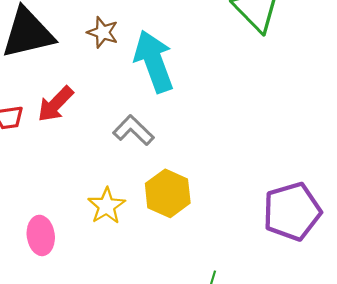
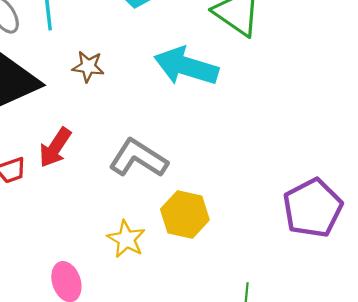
cyan arrow: (154, 61) -> (186, 66), moved, turned -42
gray L-shape: (133, 130) -> (138, 158), size x1.4

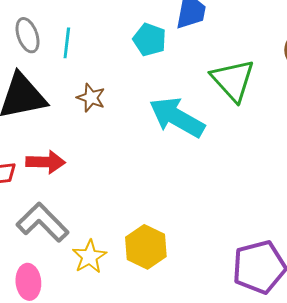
red arrow: (55, 148) -> (46, 162), turned -135
gray L-shape: (138, 158) -> (43, 222), moved

